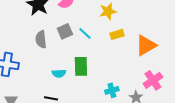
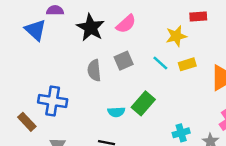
cyan line: (85, 33) -> (160, 63), moved
green rectangle: (81, 66) -> (143, 103), turned 42

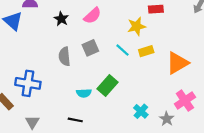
black star: (91, 28) -> (61, 19), size x0.6
cyan cross: (181, 133) -> (141, 111), turned -32

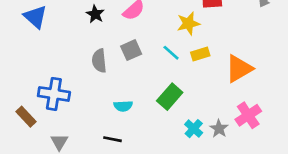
green rectangle: (107, 86) -> (170, 97), moved
gray star: (167, 119) -> (219, 129), moved

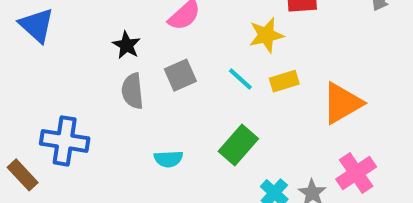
black star: (95, 14) -> (127, 45), moved

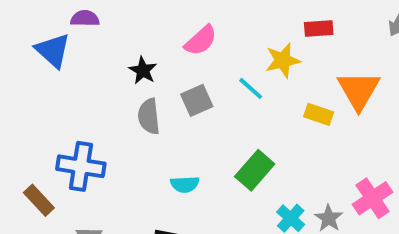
cyan line: (240, 79) -> (251, 88), moved
yellow rectangle: (284, 81) -> (319, 114), moved, turned 36
orange triangle: (342, 103) -> (359, 90), moved, turned -30

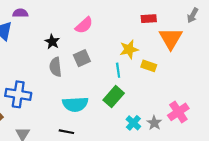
yellow star: (283, 60) -> (129, 49), moved
cyan line: (251, 88) -> (118, 70), moved, turned 40
orange triangle: (359, 90) -> (171, 38), moved
cyan semicircle: (185, 184) -> (75, 104), size x1.6

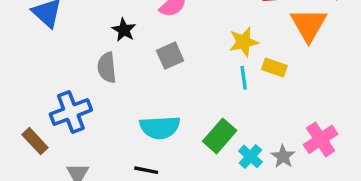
gray semicircle: (55, 67) -> (107, 68), moved
cyan line: (118, 70) -> (244, 78), moved
blue cross: (18, 94) -> (71, 112), turned -30
green rectangle: (114, 97) -> (220, 136), moved

